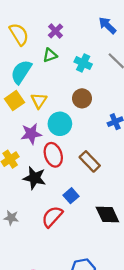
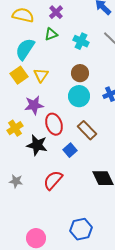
yellow semicircle: (19, 34) -> (23, 15), turned -45
cyan circle: (60, 124) -> (79, 96), moved
blue square: (71, 196) -> (70, 150), moved

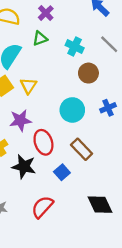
brown circle: (80, 73) -> (88, 73), moved

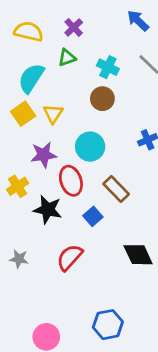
brown circle: (88, 73) -> (102, 99), moved
cyan circle: (72, 110) -> (90, 147), moved

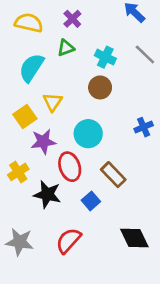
yellow square: (23, 114) -> (25, 117), moved
gray star: (19, 259) -> (20, 242), size x1.5

